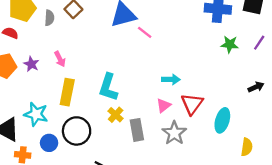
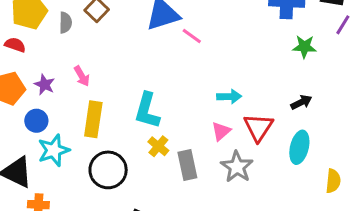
purple line: (259, 43) -> (343, 25), moved
black arrow: (256, 87) -> (301, 102), moved
cyan star: (36, 114) -> (54, 150), turned -30
blue circle: (49, 143) -> (36, 121), moved

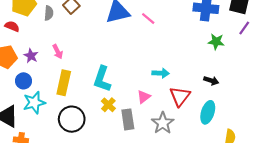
pink line: (192, 36) -> (148, 18), moved
black arrow: (301, 102) -> (211, 81), turned 40
pink triangle: (221, 131) -> (144, 97), moved

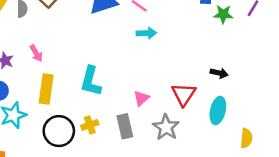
green star: (216, 42) -> (223, 14), moved
cyan arrow: (161, 73) -> (147, 33), moved
yellow cross: (108, 105) -> (90, 125), moved, turned 32

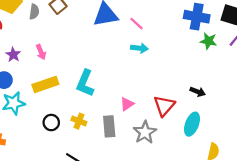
yellow rectangle: (46, 89) -> (45, 84), turned 55
yellow cross: (90, 125) -> (79, 121), turned 32
black circle: (59, 131) -> (51, 123), size x0.6

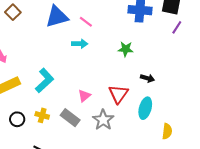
green star: (208, 41) -> (126, 49), moved
cyan arrow: (139, 48) -> (80, 44), moved
cyan L-shape: (85, 83) -> (44, 80), turned -150
gray rectangle: (109, 126) -> (70, 118), turned -42

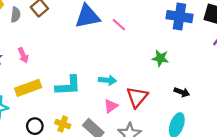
cyan arrow: (80, 44) -> (107, 80), moved
cyan L-shape: (44, 80) -> (68, 86), turned 35
red triangle: (118, 94) -> (137, 97), moved

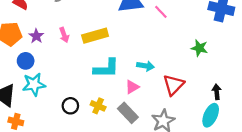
yellow rectangle: (28, 88) -> (95, 36), moved
black arrow: (182, 92) -> (217, 92), moved, turned -120
pink triangle: (111, 106) -> (132, 87), moved

